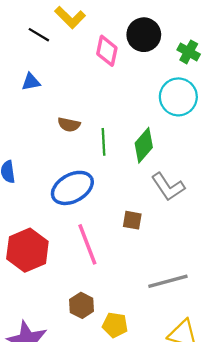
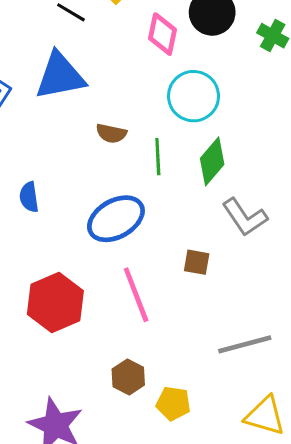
blue triangle: (31, 82) -> (60, 76), size x2.0
cyan circle: (178, 97) -> (194, 96), moved

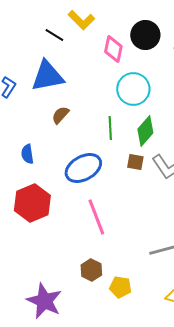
brown semicircle: (111, 133) -> (60, 115), moved, turned 120
brown square: (197, 262) -> (135, 162), moved
red hexagon: (55, 303) -> (32, 203), moved

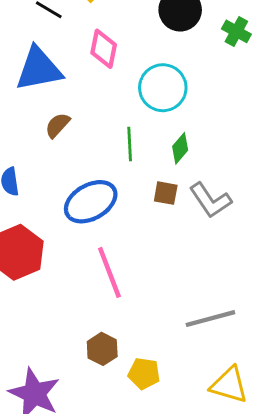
pink diamond: (113, 49) -> (104, 49), moved
green diamond: (145, 131) -> (180, 148), size x0.7

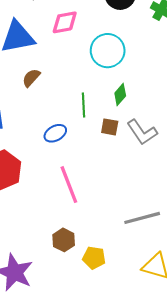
pink diamond: (104, 49) -> (65, 22), turned 68
green line: (130, 144) -> (84, 105), moved
blue ellipse: (91, 202) -> (55, 133), size x0.6

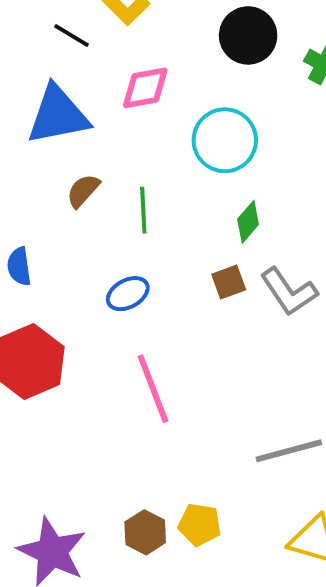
green line: (84, 105) -> (143, 210), moved
brown square: (110, 127) -> (229, 282), turned -30
brown hexagon: (64, 240) -> (145, 532), moved

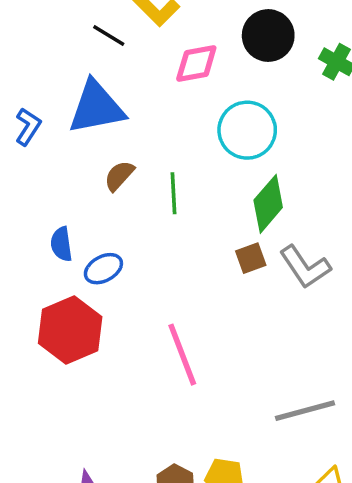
pink diamond: (145, 88) -> (196, 64), moved
green diamond: (248, 222) -> (268, 204), size x1.5
blue ellipse: (128, 294) -> (103, 269), moved

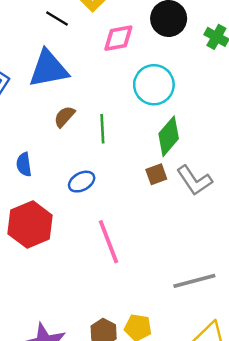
blue ellipse: (103, 269) -> (82, 182), moved

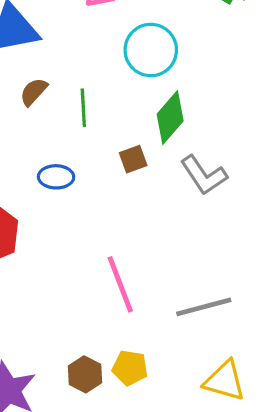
brown square: (156, 174) -> (133, 159), moved
blue ellipse: (82, 182) -> (56, 177), turned 30
pink line: (109, 242) -> (120, 284), moved

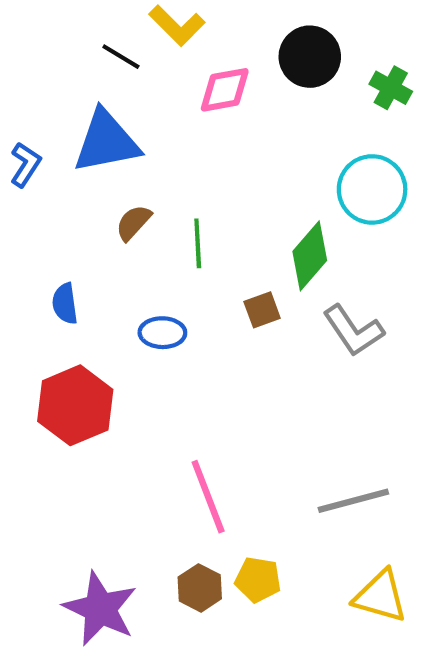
cyan circle: (151, 50) -> (372, 189), moved
pink line: (120, 284) -> (208, 497), moved

